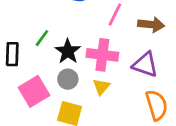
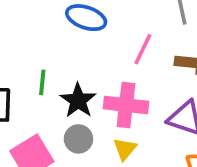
green line: (42, 38) -> (42, 82), turned -30

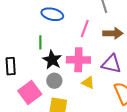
green line: (42, 82) -> (40, 42), moved
yellow triangle: (125, 149) -> (88, 83), moved, turned -40

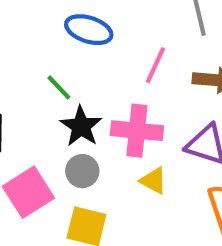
green line: (40, 42) -> (59, 87), turned -48

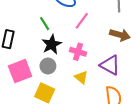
pink line: (155, 65) -> (82, 21), moved
pink cross: (137, 131) -> (78, 52), size x0.7

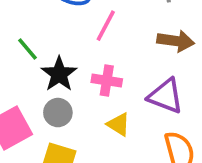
green line: (45, 24) -> (27, 49), moved

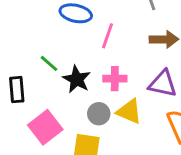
gray circle: (58, 113) -> (99, 114), moved
yellow triangle: (119, 124) -> (129, 111), size x1.4

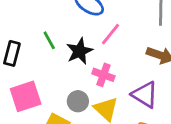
black star: (77, 79) -> (80, 51), moved

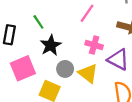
black star: (80, 51) -> (51, 45), moved
pink cross: (103, 75) -> (94, 45), moved

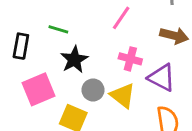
green line: (38, 22) -> (58, 29), turned -40

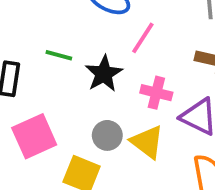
black star: (74, 60) -> (104, 74), moved

